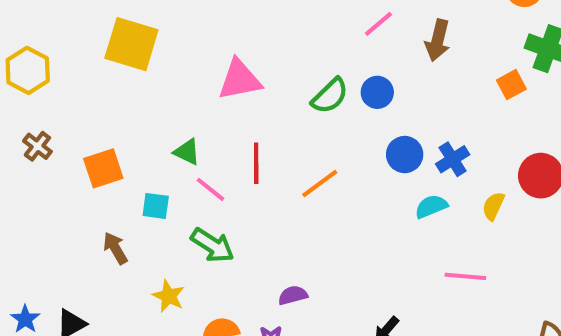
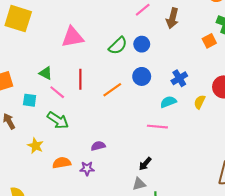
blue circle: (405, 155) -> (142, 76), moved
pink line: (465, 276) -> (157, 127), moved

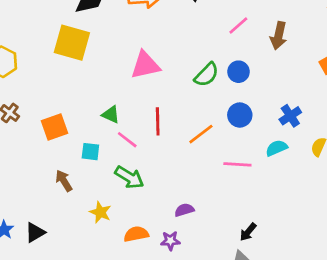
pink line: (157, 127) -> (237, 164), moved

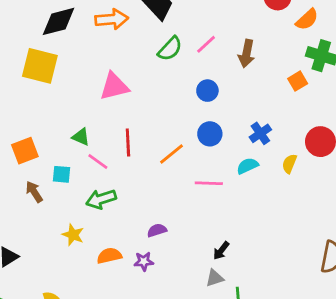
green semicircle: (207, 75) -> (170, 49), moved
green arrow: (129, 177) -> (101, 199), turned 132
brown arrow: (64, 181) -> (34, 192), moved

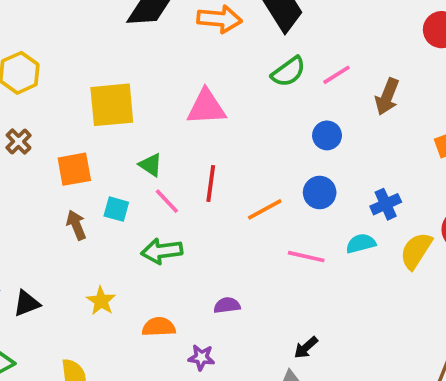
yellow square: (40, 66) -> (112, 105), moved, turned -30
yellow semicircle: (289, 164) -> (416, 251), size x1.5
yellow star: (73, 235) -> (101, 301), moved
purple star: (144, 261) -> (201, 357), moved

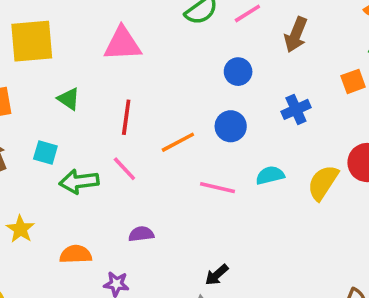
pink line: (167, 201) -> (124, 169), moved
blue cross: (386, 204) -> (296, 109), moved
cyan square: (116, 209) -> (45, 152), moved

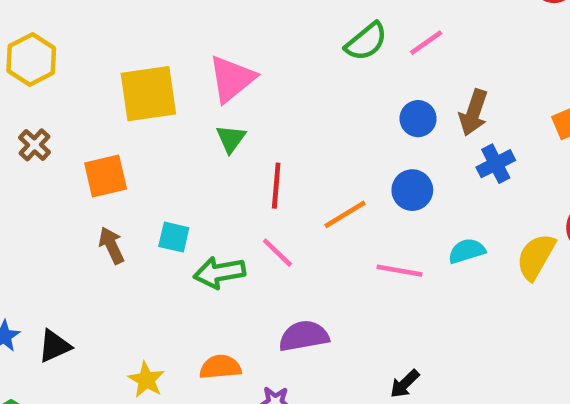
brown arrow: (296, 35) -> (473, 113), moved
pink triangle: (122, 44) -> (232, 79), moved, turned -33
green triangle: (69, 99) -> (231, 139), moved, turned 35
yellow star: (20, 229) -> (146, 380), moved
purple semicircle: (141, 234) -> (304, 336), size x1.5

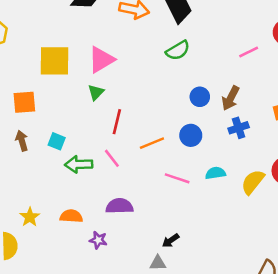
pink line: (426, 43) -> (249, 52), moved

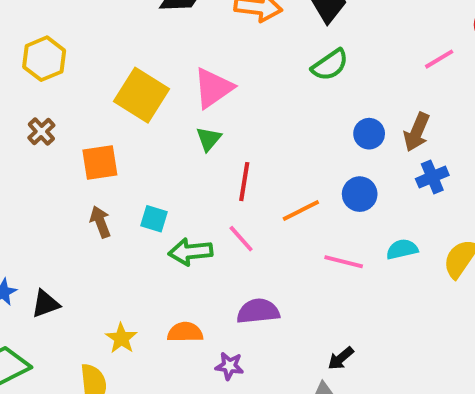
yellow square: (55, 61) -> (141, 95), turned 36

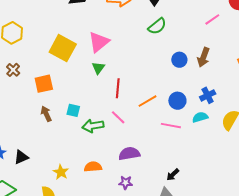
blue cross: (432, 177) -> (208, 95), moved
blue circle: (360, 194) -> (177, 101), moved
purple star: (229, 366) -> (126, 183), moved

